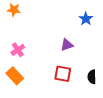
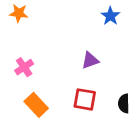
blue star: (86, 19) -> (110, 16), moved
orange rectangle: (15, 76) -> (36, 105), moved

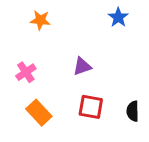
orange star: (19, 13) -> (40, 20), moved
purple triangle: (90, 60) -> (82, 66), moved

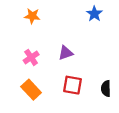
pink cross: (26, 72) -> (31, 57), moved

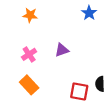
red square: (73, 85) -> (79, 91), moved

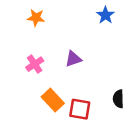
orange rectangle: (29, 85) -> (53, 100), moved
red square: (79, 91) -> (80, 109), moved

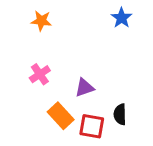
purple triangle: (73, 59) -> (84, 88), moved
black semicircle: (118, 99) -> (120, 114), moved

